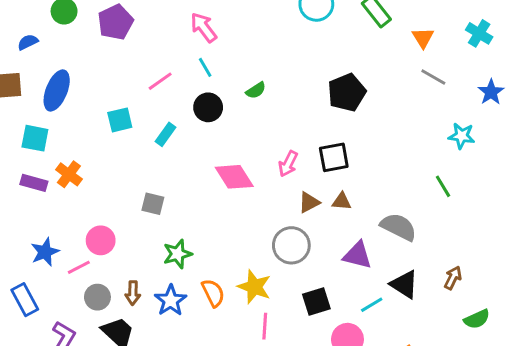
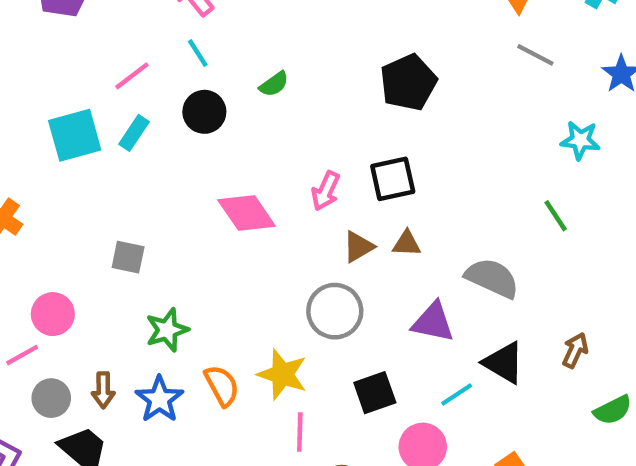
cyan square: (120, 120) -> (75, 135), size x1.4
cyan rectangle: (166, 134) -> (134, 133), moved

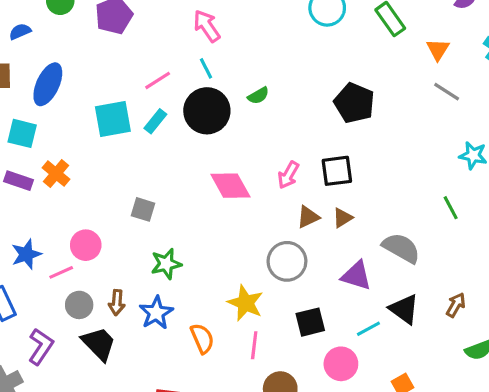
black pentagon: (408, 82) -> (354, 103), turned -30
black circle: (204, 112) -> (207, 111), size x1.5
brown triangle: (407, 244) -> (343, 218), turned -40
orange semicircle: (222, 386) -> (202, 338), moved

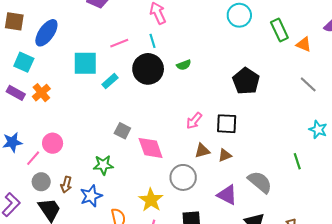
orange triangle: (438, 49) -> (304, 44), moved, turned -49
cyan rectangle: (155, 121) -> (110, 81), moved
pink diamond: (230, 186) -> (151, 148), moved
gray square: (143, 209) -> (122, 131), moved
pink line: (61, 272) -> (33, 158), turned -35

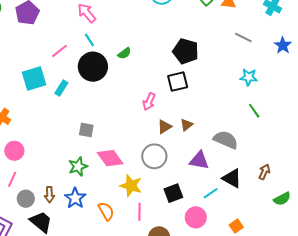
black square: (227, 124) -> (178, 82), moved
cyan star: (318, 130) -> (249, 77), moved
pink circle: (53, 143) -> (14, 151), moved
pink diamond: (151, 148) -> (110, 158), moved

